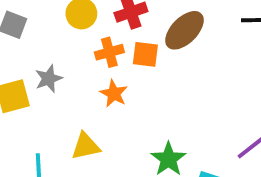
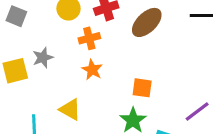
orange square: (145, 54) -> (142, 88), moved
yellow triangle: (86, 146) -> (70, 109), turned 40

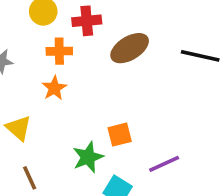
orange square: (142, 88) -> (120, 135), moved, turned -35

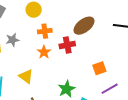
red cross: (87, 21) -> (67, 45), moved
orange square: (120, 135) -> (99, 68), moved

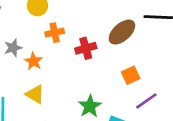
brown ellipse: (84, 26) -> (122, 32), moved
orange star: (44, 52) -> (34, 61), moved

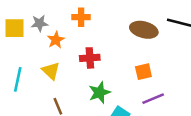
brown ellipse: (122, 32) -> (144, 30), turned 44
red cross: (86, 48) -> (90, 58), moved

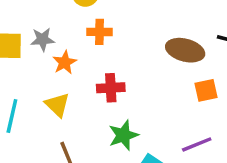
orange square: (143, 72) -> (206, 90), moved

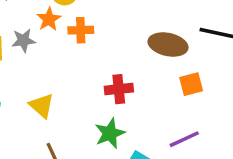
orange star: (65, 62) -> (49, 19), moved
red cross: (111, 88) -> (119, 89), moved

